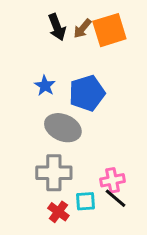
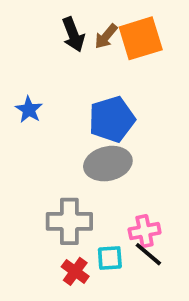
blue star: (45, 86) -> (29, 110), moved
gray ellipse: (63, 128) -> (108, 164), moved, turned -36

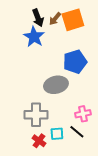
blue star: (29, 110) -> (34, 37), moved, size x1.5
blue pentagon: (112, 119) -> (75, 62), moved
pink cross: (145, 231) -> (83, 114), moved

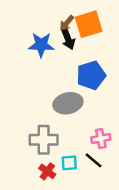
black arrow: (38, 18) -> (68, 39), moved
blue star: (34, 37) -> (41, 45), turned -30

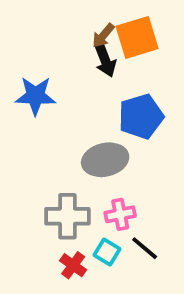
blue star: (41, 45) -> (35, 96), moved
pink cross: (101, 139) -> (120, 214), moved
cyan square: (69, 163) -> (107, 252), turned 35

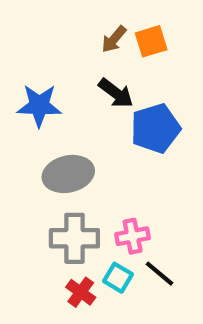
orange square: (137, 37) -> (151, 41), size x0.7
black arrow: (105, 60) -> (116, 93), moved, turned -32
gray ellipse: (105, 160) -> (68, 174), moved

